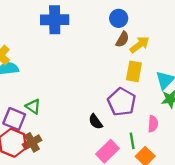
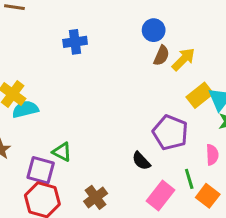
blue cross: (55, 20) -> (75, 42), size x0.7
yellow rectangle: (134, 71) -> (200, 95), moved, turned 48
brown cross: (32, 142) -> (96, 197), moved

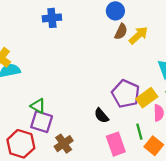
yellow rectangle: (200, 95) -> (147, 98), moved
purple square: (41, 170) -> (42, 122), moved
pink rectangle: (161, 195) -> (116, 144), turned -60

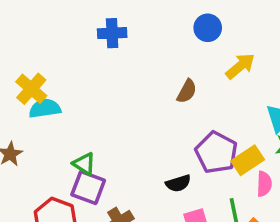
brown semicircle: (121, 32) -> (187, 91), moved
black semicircle: (101, 116) -> (178, 183), turned -70

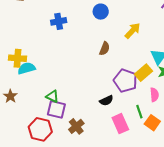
blue circle: (208, 28) -> (101, 12), moved
yellow cross: (31, 89) -> (18, 58), turned -30
yellow rectangle: (248, 160) -> (143, 73), moved

